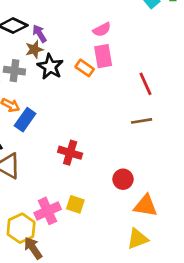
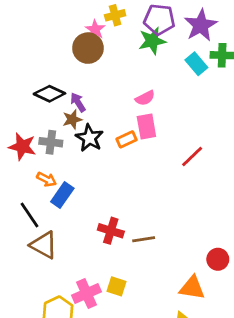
orange rectangle: (85, 68) -> (126, 139), turned -60
red line: (146, 84) -> (192, 157), turned 70
brown line: (142, 121) -> (144, 239), moved
red circle: (123, 179) -> (218, 259), moved

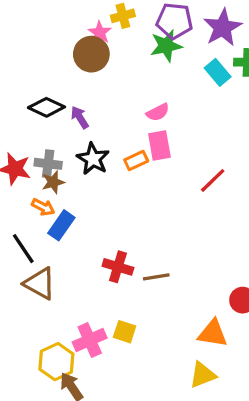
brown star: (72, 119) -> (53, 182), moved

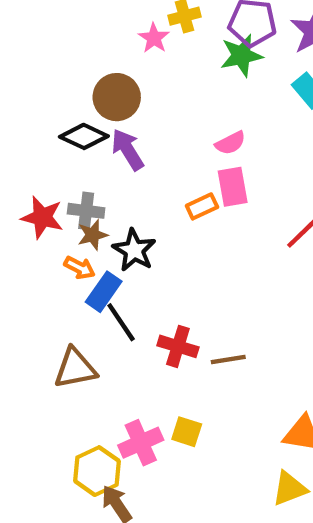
brown circle: (91, 54) -> (117, 97), moved
purple arrow: (80, 117) -> (128, 150), size x1.4
black star: (93, 159) -> (134, 250), moved
black line: (23, 249) -> (121, 322), moved
brown triangle: (40, 283) -> (75, 368), turned -40

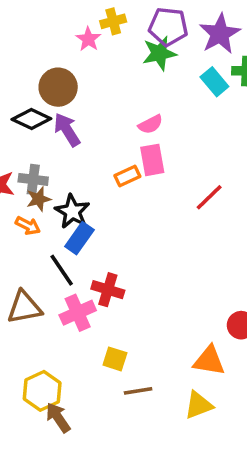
blue rectangle: (104, 292) -> (79, 238), moved
brown line: (228, 360) -> (138, 391), moved
pink cross: (141, 443) -> (78, 313), moved

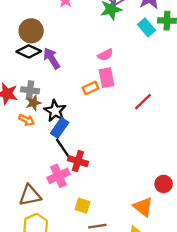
brown circle: (58, 87) -> (31, 31), moved
black line: (62, 270) -> (63, 149), moved
brown triangle: (24, 307) -> (30, 195), moved
orange triangle: (209, 361) -> (143, 207), turned 30

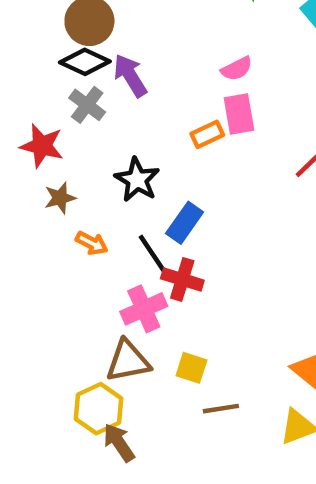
gray cross: (30, 90) -> (87, 105), moved, turned 30
brown star: (33, 103) -> (60, 198), moved
orange arrow: (27, 120) -> (92, 243), moved
blue rectangle: (60, 128) -> (185, 223), moved
brown triangle: (30, 195) -> (128, 361), moved

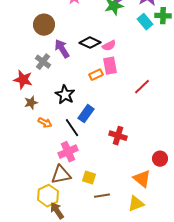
black diamond: (85, 62) -> (90, 43), moved
red cross: (182, 279) -> (118, 136), moved

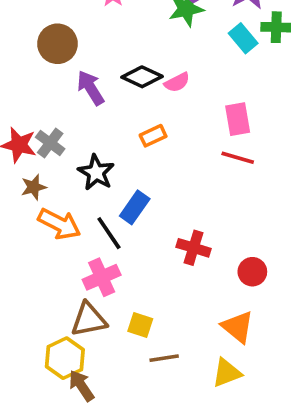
gray cross: (43, 62) -> (50, 143), moved
pink rectangle: (110, 66) -> (238, 119), moved
red line: (142, 87) -> (238, 158), turned 60
orange arrow: (45, 123) -> (59, 224), size x1.6
red circle: (160, 159) -> (252, 272), moved

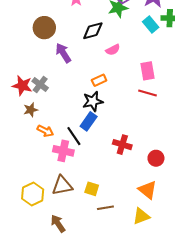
black diamond: (142, 77) -> (93, 31), moved, turned -40
black star: (96, 172) -> (93, 101), moved, turned 30
orange arrow: (59, 224) -> (45, 131), size x0.7
pink cross: (102, 277) -> (63, 151), moved, turned 36
yellow hexagon: (65, 358) -> (33, 194), moved

